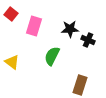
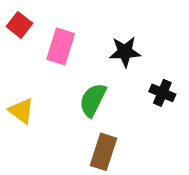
black cross: (88, 40) -> (162, 93), moved
brown rectangle: (80, 85) -> (103, 152), moved

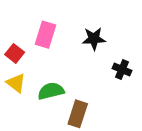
red square: (19, 25) -> (15, 53), moved
green semicircle: (93, 100) -> (51, 91), moved, turned 50

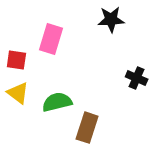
black star: (94, 39) -> (111, 19), moved
red square: (15, 53) -> (16, 60), turned -30

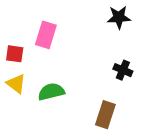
black star: (111, 19) -> (119, 17), moved
brown rectangle: (87, 128) -> (105, 115), moved

